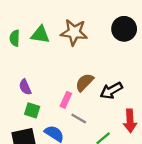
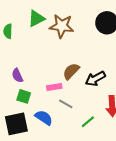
green triangle: (40, 35) -> (36, 19), moved, turned -36
pink rectangle: (66, 100) -> (54, 87), turned 56

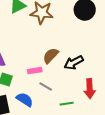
green line: (88, 122) -> (67, 104), turned 32

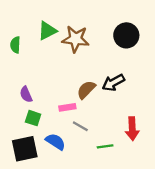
black arrow: (74, 63) -> (113, 83), moved

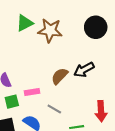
pink rectangle: (67, 107) -> (32, 92), moved
green square: (33, 118) -> (12, 102), turned -32

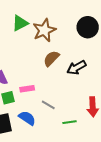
brown star: (50, 30) -> (44, 30), turned -30
brown semicircle: (60, 76) -> (51, 58), moved

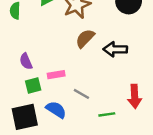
black arrow: (77, 68) -> (115, 49), turned 30

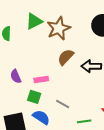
pink rectangle: (56, 75) -> (41, 79), moved
green square: (33, 86) -> (34, 97), moved, turned 32

